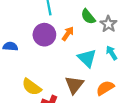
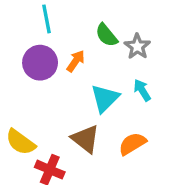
cyan triangle: (87, 58) -> (105, 98), turned 30
brown triangle: (74, 85) -> (85, 139), turned -30

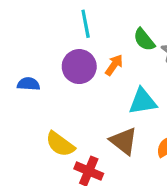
cyan triangle: (105, 98) -> (143, 101), turned 36

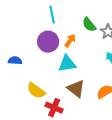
blue semicircle: (29, 84) -> (15, 61), moved
cyan triangle: (143, 101) -> (67, 64), moved

